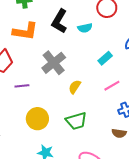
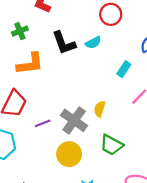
black L-shape: (59, 21) -> (64, 43), turned -35
gray cross: (54, 63) -> (74, 120), moved
green trapezoid: (76, 121) -> (111, 145), turned 60

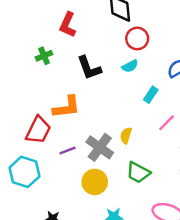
cyan semicircle: (93, 43) -> (130, 66), moved
orange L-shape: (30, 64) -> (67, 107), moved

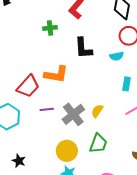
cyan rectangle: (151, 95) -> (126, 84), turned -40
green trapezoid: (138, 172) -> (98, 143), turned -115
yellow circle: (95, 182) -> (67, 151), moved

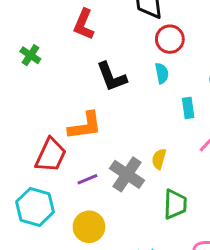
green cross: (50, 28) -> (30, 55), moved, turned -32
cyan semicircle: (117, 56) -> (162, 73), turned -72
yellow circle: (67, 151) -> (89, 227), moved

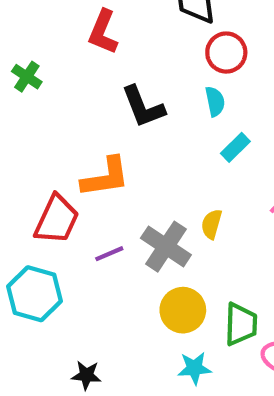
cyan rectangle: (188, 108) -> (235, 147), moved, turned 54
green trapezoid: (175, 204) -> (241, 324), moved
yellow circle: (89, 227) -> (183, 310), moved

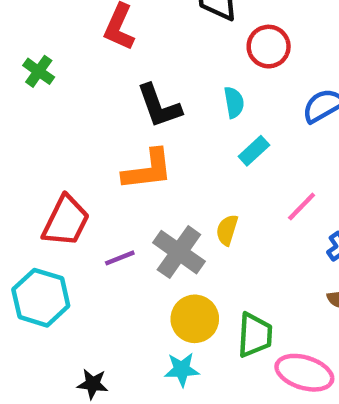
red circle: (226, 53) -> (269, 47), moved
orange L-shape: (105, 177) -> (148, 170), moved
cyan star: (194, 368) -> (182, 369), moved

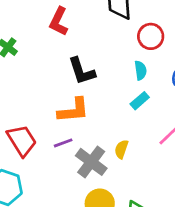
cyan semicircle: (234, 102) -> (141, 70), moved
red trapezoid: (66, 221) -> (22, 140), turned -60
purple line: (120, 258) -> (63, 143), moved

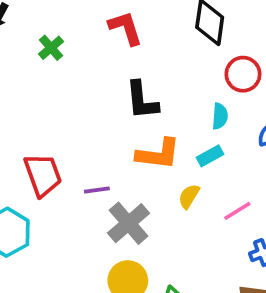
red L-shape: (59, 21) -> (126, 28), turned 124
orange L-shape: (73, 110) -> (158, 154), moved
yellow semicircle: (121, 149) -> (189, 196), moved

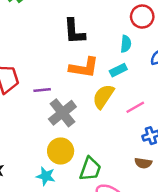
yellow semicircle: (189, 196) -> (103, 96), size x1.5

